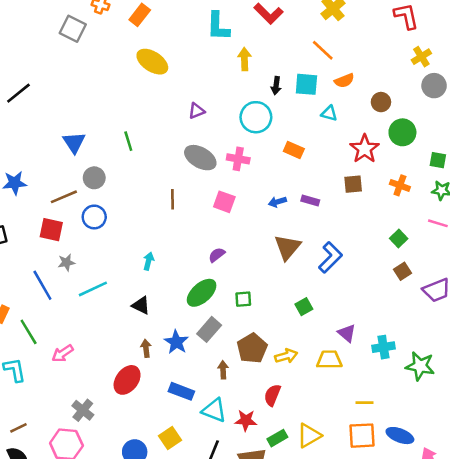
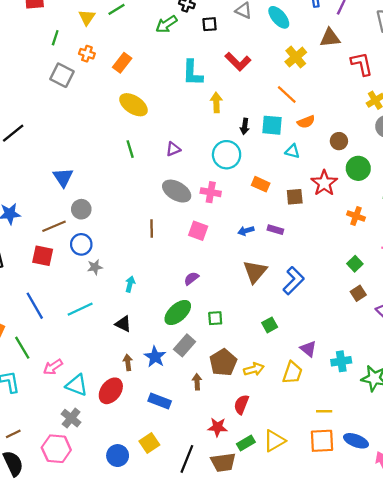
green line: (128, 141) -> (130, 149), moved
brown square: (353, 184) -> (295, 197), moved
gray star: (66, 262) -> (95, 267), moved
yellow trapezoid: (329, 360) -> (292, 373), turned 110
cyan triangle: (214, 410) -> (77, 385), moved

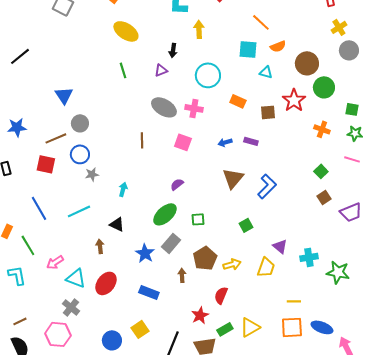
black arrow: (245, 126) -> (173, 50), moved
brown circle: (339, 141) -> (307, 63), size x1.5
brown arrow: (128, 362) -> (100, 246), moved
red star: (217, 427) -> (200, 315), turned -30

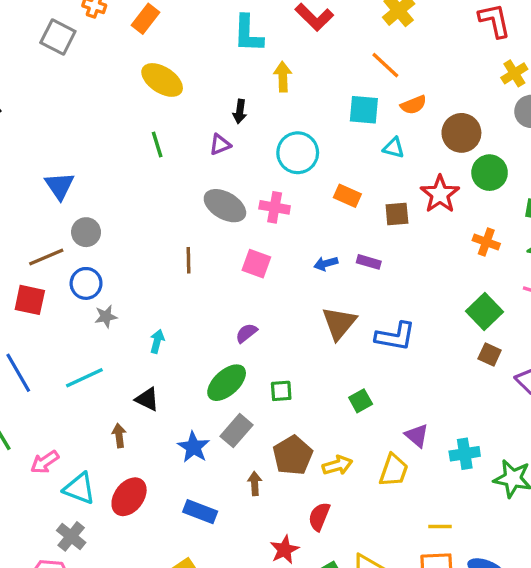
green square: (321, 171) -> (485, 312), size x1.5
blue L-shape: (267, 186) -> (395, 336), turned 55
brown square: (324, 197) -> (490, 355), turned -32

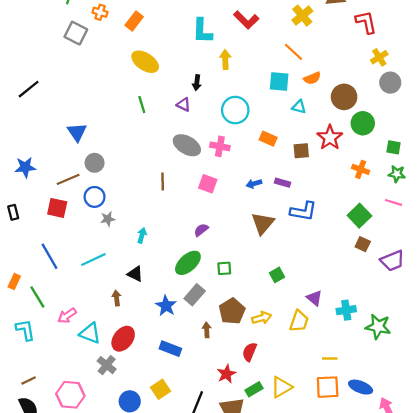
purple triangle: (220, 144) -> (184, 105), turned 48
blue L-shape: (395, 336) -> (303, 211), moved
gray cross: (71, 536) -> (107, 365), moved

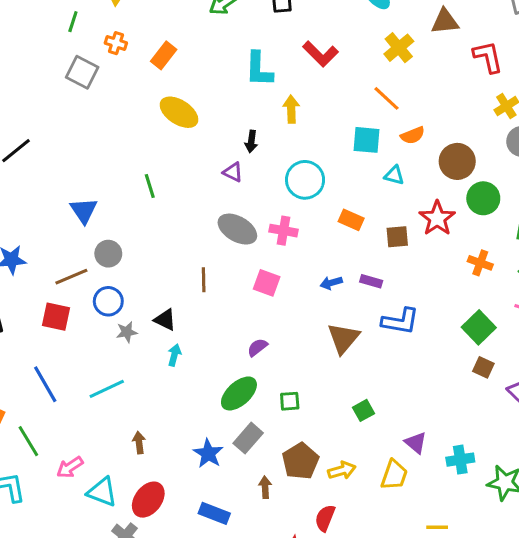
green line: (142, 105) -> (150, 186), moved
black triangle: (135, 274) -> (165, 320), moved

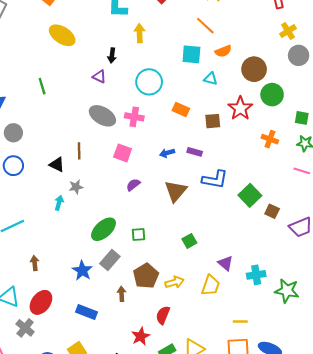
black triangle: (165, 320) -> (57, 165), moved
green square: (479, 327) -> (250, 195), moved
gray star: (127, 332) -> (76, 187), moved
purple semicircle: (257, 347) -> (133, 185), moved

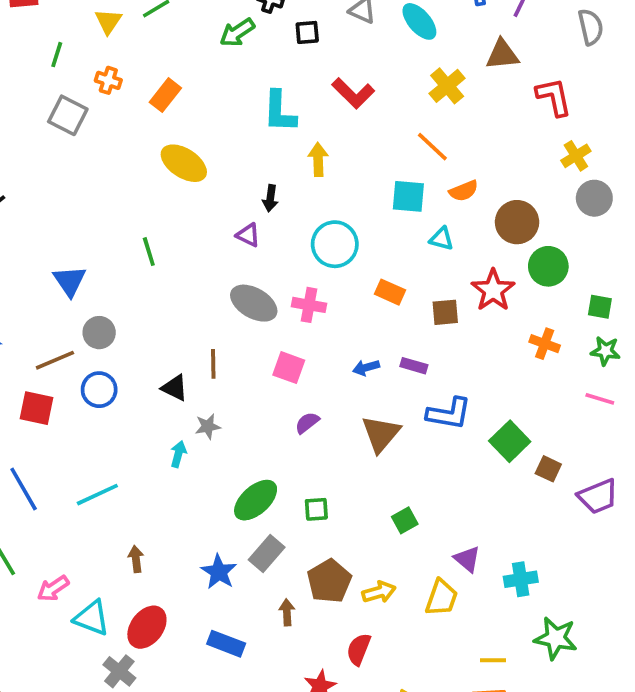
green star: (287, 291) -> (556, 638), moved

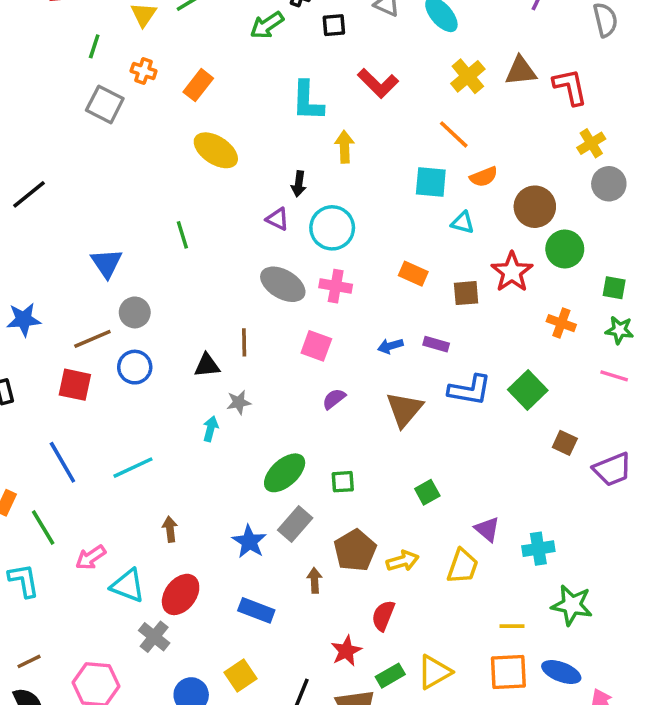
brown triangle: (502, 55) -> (521, 71), moved
cyan circle: (335, 244) -> (332, 228), moved
black triangle: (175, 388) -> (207, 365), turned -32
green square: (510, 441) -> (528, 390), moved

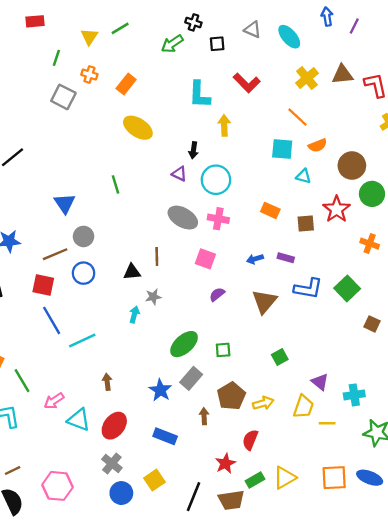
blue line: (62, 462) -> (52, 320), moved
yellow line: (512, 626) -> (327, 423), moved
gray cross: (154, 637) -> (112, 463), moved

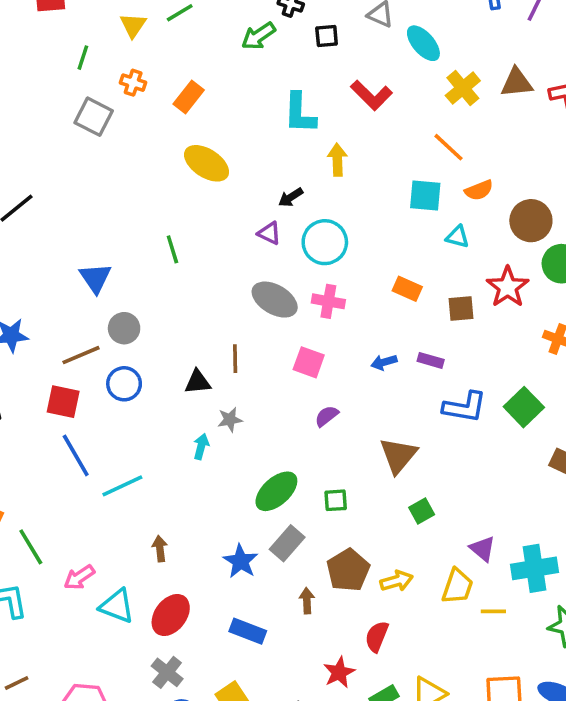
cyan ellipse: (289, 37) -> (423, 43), moved
black arrow: (193, 150) -> (291, 197), turned 49
brown triangle: (264, 301) -> (398, 455), moved
cyan cross: (354, 395) -> (535, 568), size x1.4

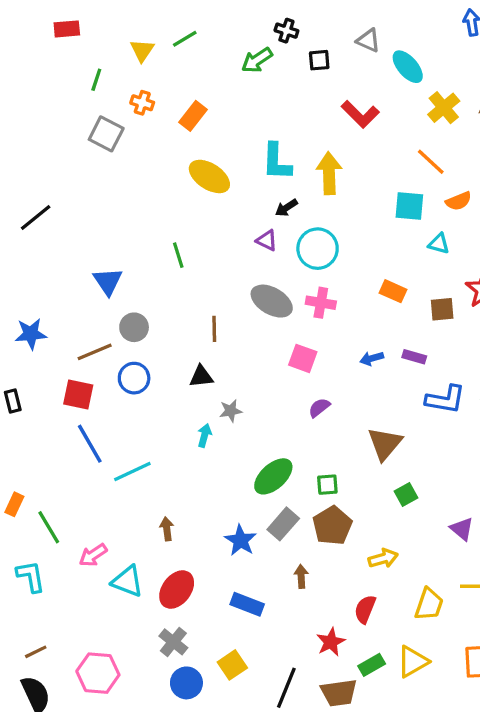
cyan L-shape: (300, 113) -> (277, 162), moved
yellow arrow: (337, 160) -> (329, 173), size x1.4
brown line: (235, 359) -> (214, 329), moved
brown pentagon: (348, 570) -> (332, 526), moved
yellow trapezoid: (457, 586) -> (429, 604), moved

